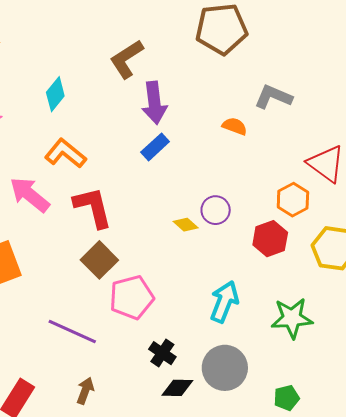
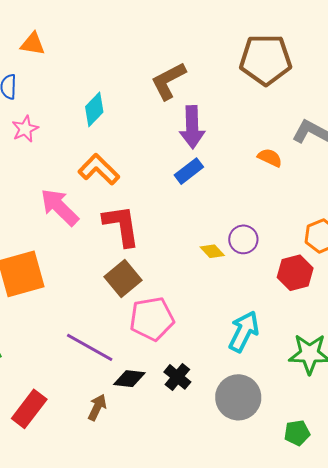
black diamond: (177, 388) -> (129, 379), moved

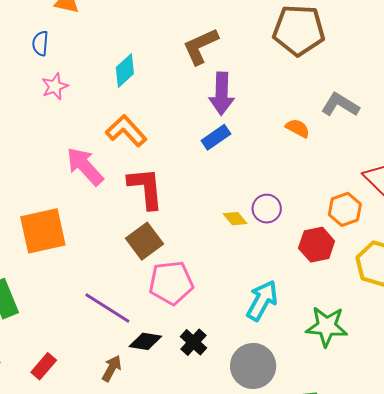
red rectangle: (29, 409) -> (44, 366), size x0.7

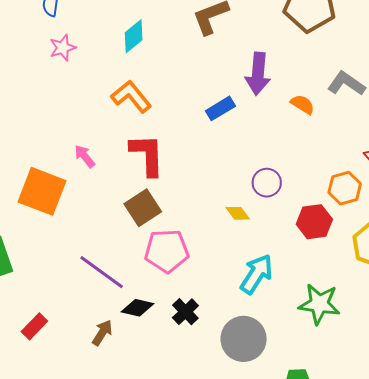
purple arrow: (222, 94) -> (258, 74), moved
pink arrow: (85, 166) -> (85, 156), moved, size x0.6
yellow diamond: (235, 219) -> (238, 213), moved
orange square: (43, 231) -> (42, 191), turned 30

